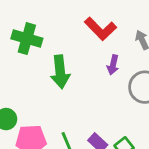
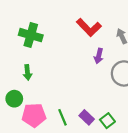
green arrow: (60, 72) -> (27, 72), moved, size x0.6

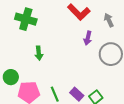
green arrow: (27, 72) -> (39, 53), moved

